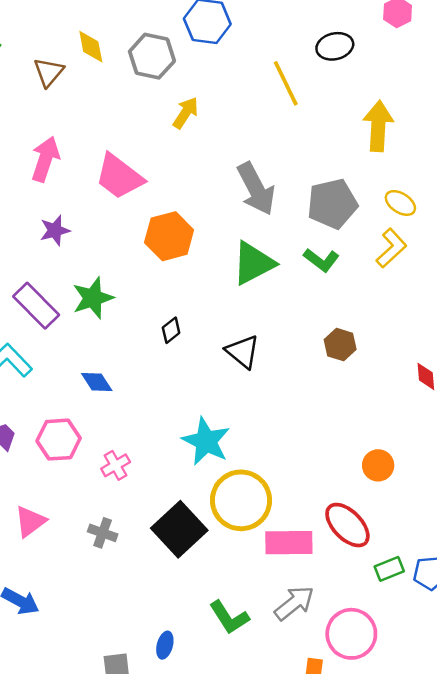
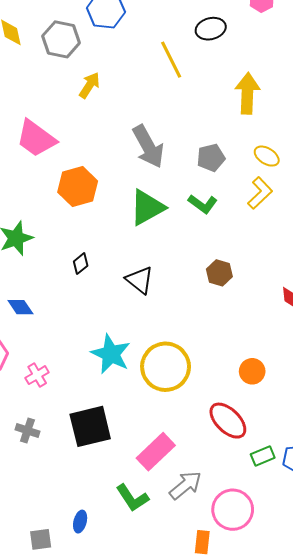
gray pentagon: (332, 204) -> (211, 158), size x0.7
yellow circle: (241, 500) -> (166, 367), moved
black square: (179, 529) -> (90, 426), turned 30
pink rectangle: (289, 543) -> (156, 452), moved, turned -42

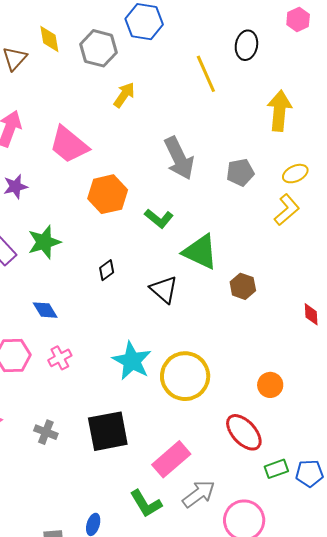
black ellipse: (211, 29) -> (246, 45), turned -68
yellow ellipse: (267, 156) -> (295, 174), turned -60
green L-shape: (203, 204) -> (159, 218), moved
green triangle: (147, 207) -> (200, 252), moved, turned 51
pink cross: (37, 375) -> (60, 358), moved

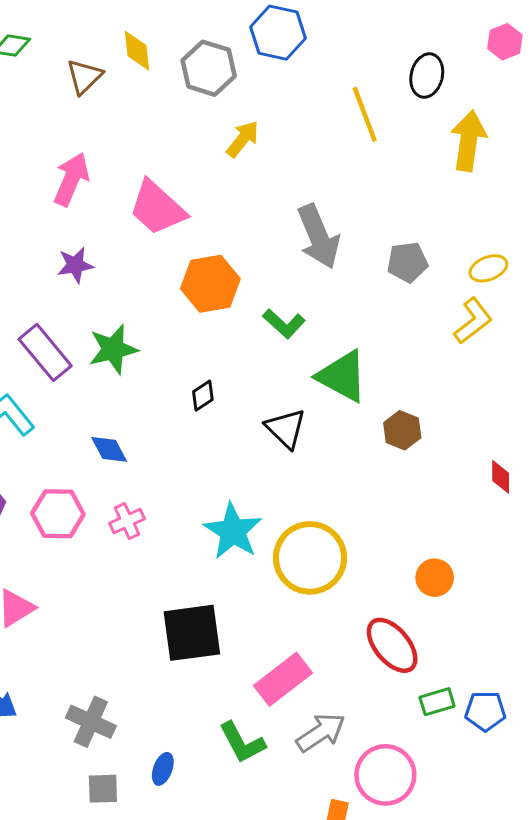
yellow arrow: (279, 111) -> (468, 141), moved
gray cross: (46, 432) -> (91, 722), moved, size x1.4

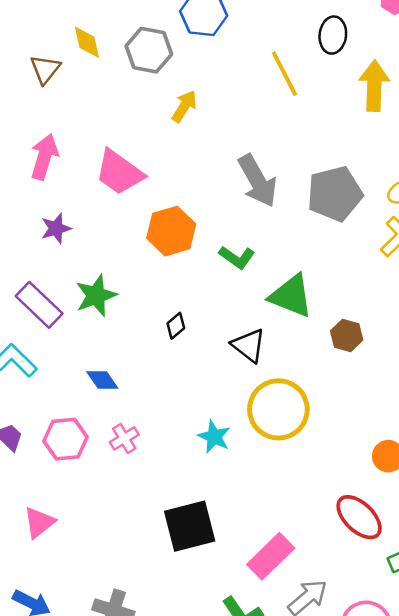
gray pentagon: (407, 262) -> (335, 194), size x1.6
cyan star: (233, 531) -> (214, 437), size x0.7
yellow circle: (310, 558) -> (278, 409), moved

